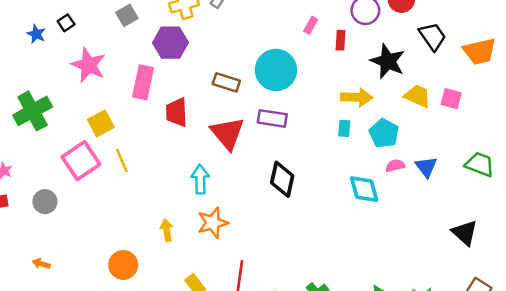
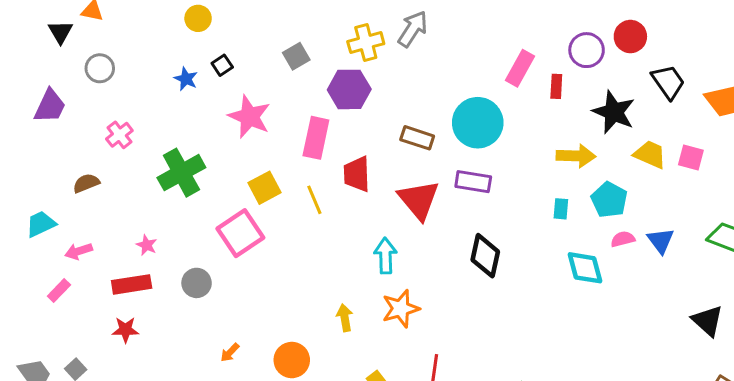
pink rectangle: (311, 25) -> (520, 68), size x1.6
cyan rectangle: (344, 128) -> (561, 209), moved
yellow line: (122, 161) -> (314, 200), moved
orange arrow: (41, 264) -> (230, 352), moved, turned -63

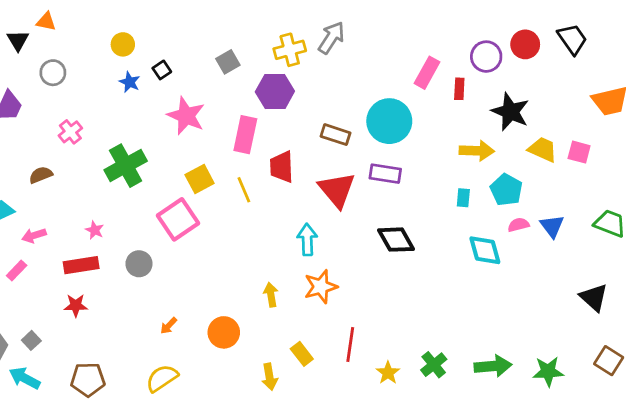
yellow circle: (198, 18) -> (123, 44), moved
black trapezoid: (668, 82) -> (572, 39), moved
black diamond: (485, 256) -> (396, 240), turned -42

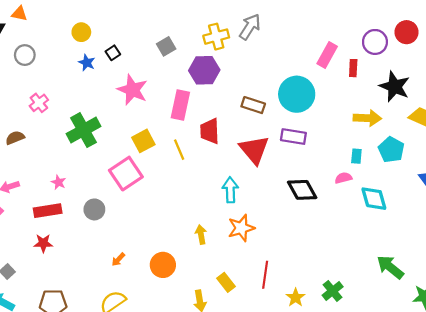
pink semicircle: (518, 225) -> (343, 178), moved
green arrow: (493, 366) -> (390, 267), moved, turned -136

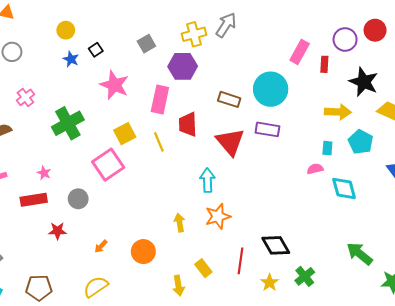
black diamond: (302, 190) -> (276, 245), moved
red star: (43, 243) -> (57, 231), moved

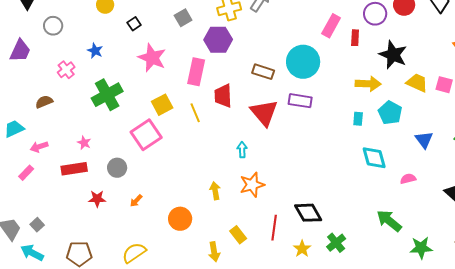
blue star: (71, 59) -> (95, 51), moved
pink semicircle: (315, 169) -> (408, 179), moved
cyan arrow: (207, 180) -> (242, 150), size x0.7
orange arrow: (101, 246) -> (136, 201), moved

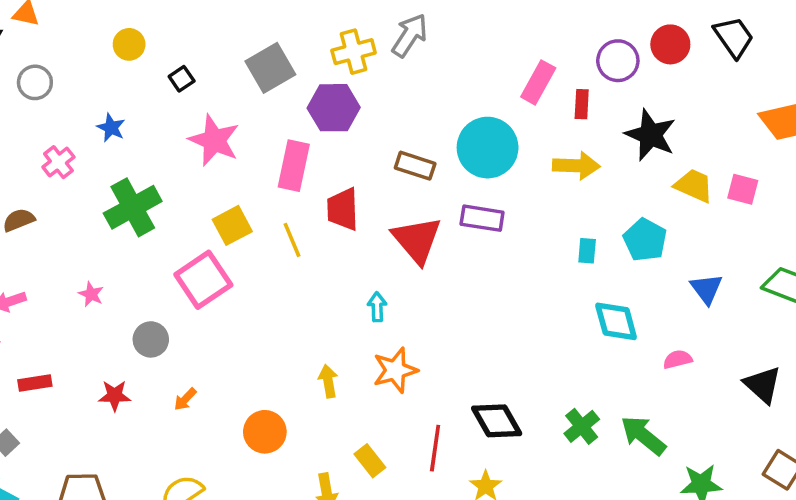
gray square: (183, 18) -> (270, 68), size x1.5
yellow arrow: (368, 84) -> (576, 166), moved
red rectangle: (74, 169) -> (35, 383), moved, size x0.7
green cross: (336, 243) -> (582, 426), moved

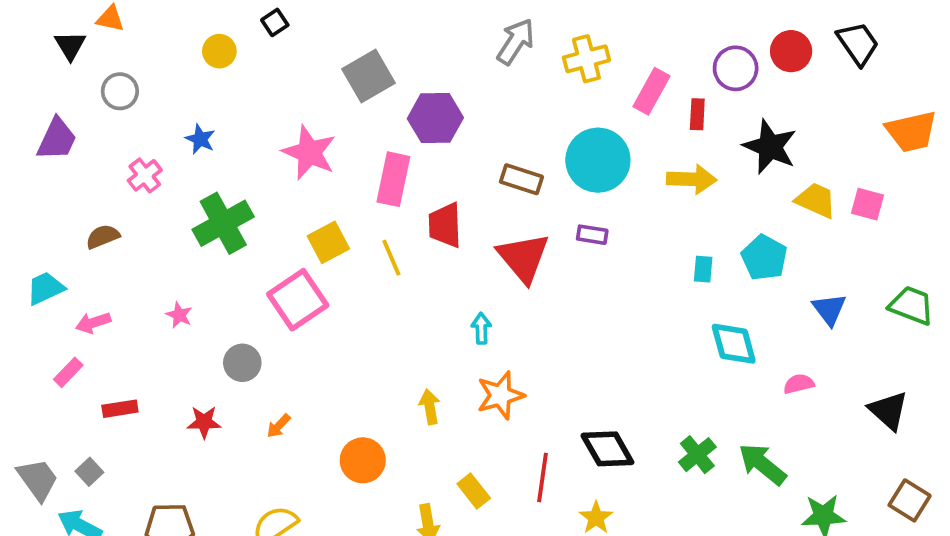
yellow cross: (354, 52) -> (586, 59), moved
black square: (182, 79) -> (275, 22), moved
purple rectangle: (482, 218) -> (592, 235), size x0.7

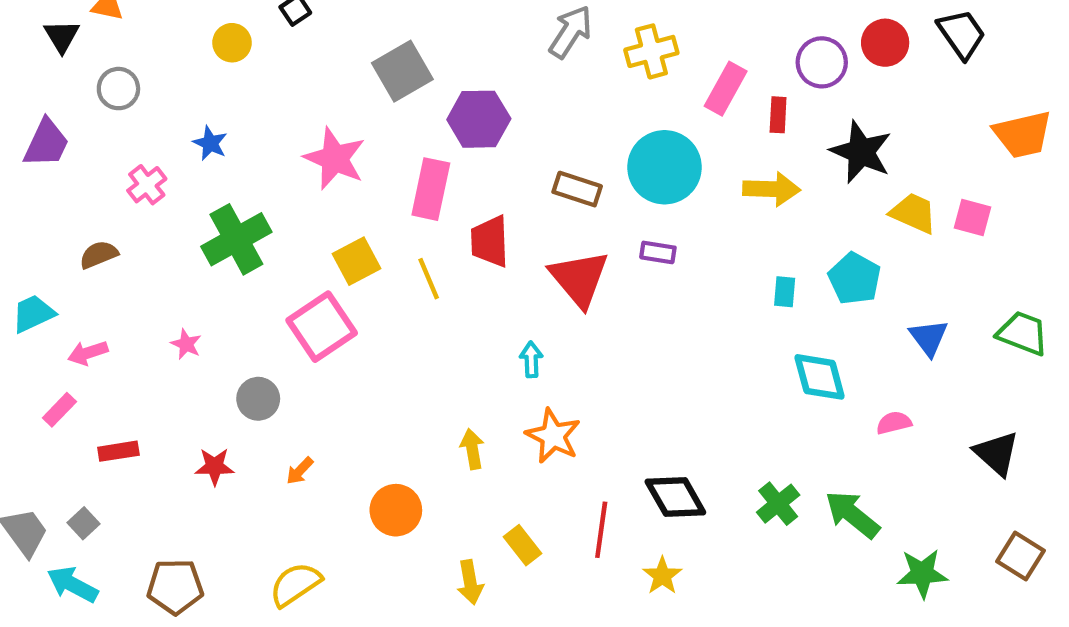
orange star: (500, 395) -> (553, 436), turned -30

